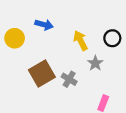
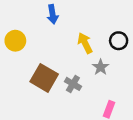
blue arrow: (44, 25) -> (53, 14), moved, turned 66
brown square: (42, 73) -> (44, 78), turned -30

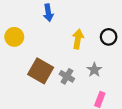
yellow arrow: (85, 43) -> (78, 39), turned 36
gray star: (101, 67) -> (94, 70), moved

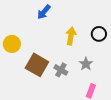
blue arrow: (48, 13) -> (44, 12), turned 49
yellow circle: (14, 37) -> (12, 44), moved

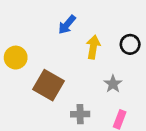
blue arrow: (44, 12) -> (67, 25), moved
gray cross: (61, 70) -> (80, 114), moved, turned -32

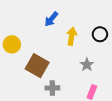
gray cross: (80, 114) -> (52, 88), moved

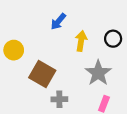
gray star: (87, 65) -> (98, 73), size x1.6

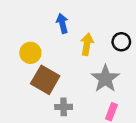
blue arrow: (58, 22) -> (62, 23), turned 126
yellow circle: (14, 50) -> (30, 53), moved

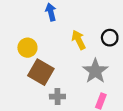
blue arrow: (62, 23) -> (51, 12), moved
yellow arrow: (87, 44) -> (79, 40), turned -36

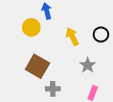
yellow circle: (27, 48) -> (31, 27), moved
gray star: (95, 71) -> (88, 65), size x0.7

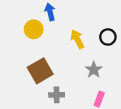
brown square: (37, 66) -> (40, 71), turned 30

